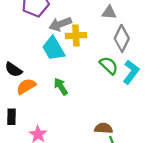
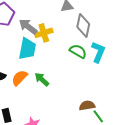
gray arrow: (60, 24) -> (28, 27), turned 72
cyan trapezoid: (53, 49) -> (27, 49), turned -125
orange semicircle: (26, 86) -> (20, 78), moved

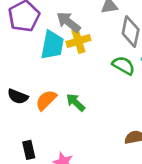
gray arrow: (28, 27) -> (68, 22), moved
cyan trapezoid: (27, 49) -> (52, 45), moved

